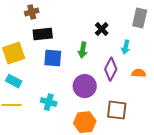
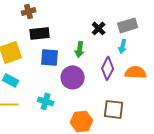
gray rectangle: (140, 18) -> (128, 25), moved, turned 60
orange semicircle: (139, 73) -> (136, 72), size x1.5
purple circle: (85, 86) -> (73, 77), moved

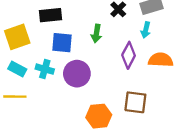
purple circle: (73, 77) -> (77, 74), moved
cyan cross: (46, 101) -> (45, 69), moved

